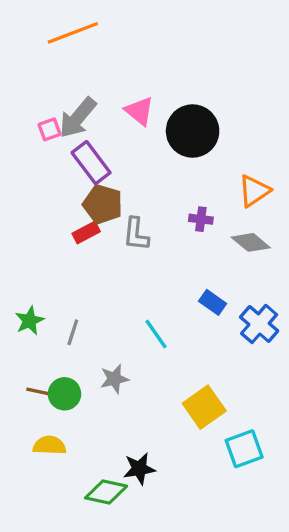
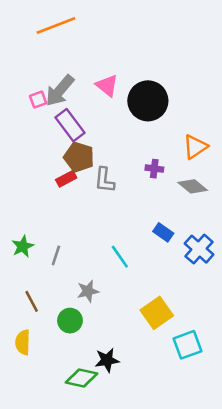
brown line: (41, 392) -> (32, 301), turned 50
green circle: (64, 394) -> (70, 321), moved
yellow semicircle: (50, 445) -> (23, 342), moved, turned -90

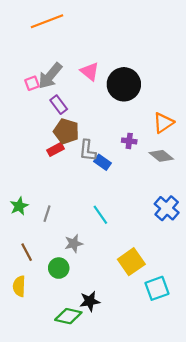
purple rectangle: (70, 125) -> (59, 105), size x0.7
blue rectangle: (163, 232) -> (102, 162), moved

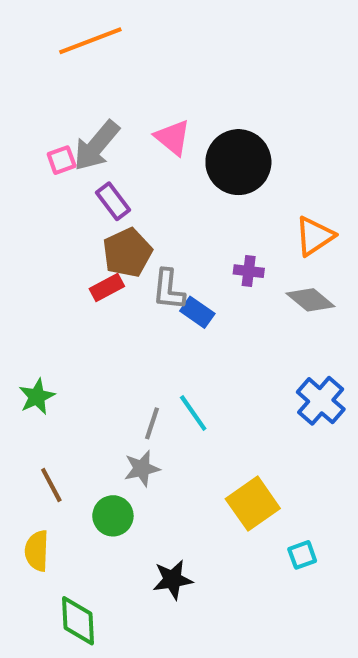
brown pentagon: (66, 131) -> (127, 253), turned 30
gray line: (47, 214) -> (152, 423), moved
cyan square: (157, 288) -> (302, 555), size x0.6
green diamond: (68, 316) -> (78, 621), moved, turned 75

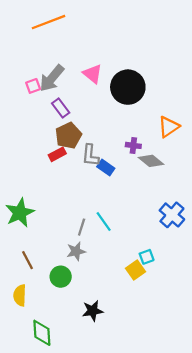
gray diamond: (310, 300) -> (151, 161), moved
green star: (37, 397) -> (20, 213), size x1.5
yellow square: (253, 504) -> (136, 270), size x0.7
cyan square: (302, 555) -> (147, 257), moved

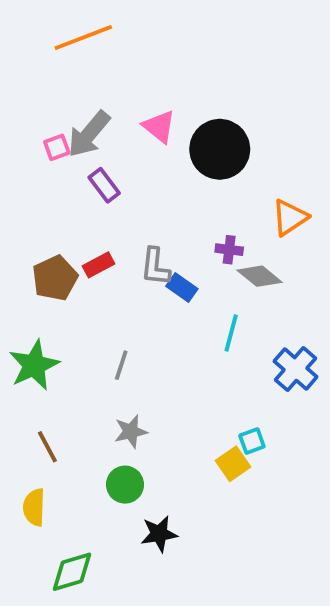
brown pentagon: (68, 136) -> (55, 278), moved
cyan line: (104, 222) -> (231, 333), moved, turned 50
gray line: (82, 227) -> (121, 365), moved
green circle: (61, 277) -> (125, 485), moved
green diamond: (42, 333) -> (72, 572), turned 76

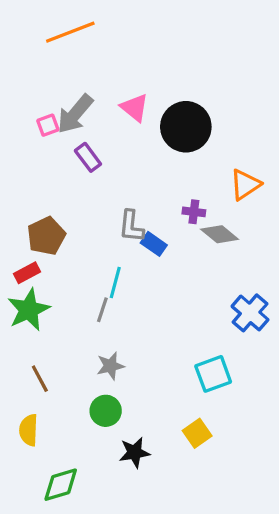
red rectangle: (98, 265) -> (27, 273), moved
cyan line: (231, 333) -> (115, 282), moved
cyan square: (252, 441) -> (213, 374), size x1.6
yellow square: (233, 464) -> (197, 433), moved

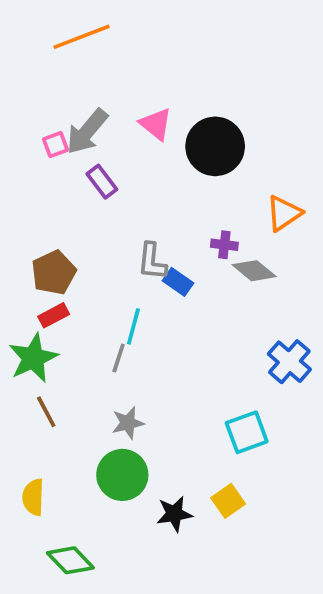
red rectangle: (27, 273) -> (54, 315), moved
brown line: (40, 379) -> (46, 412), moved
green circle: (106, 411) -> (122, 475), size x1.4
black star: (135, 453) -> (174, 514), moved
green diamond: (61, 485) -> (70, 560), turned 63

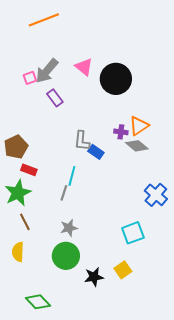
orange triangle: (284, 213) -> (139, 126), moved
brown pentagon: (54, 273) -> (16, 147), moved
red rectangle: (54, 315) -> (29, 170), turned 49
yellow semicircle: (33, 497) -> (18, 252), moved

